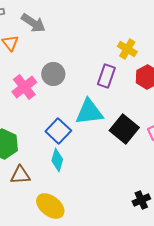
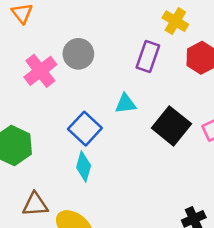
cyan triangle: (89, 112) -> (126, 104), size x0.6
brown triangle: (20, 175) -> (35, 205), moved

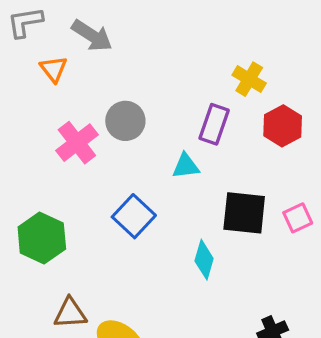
cyan triangle: (126, 104) -> (186, 166), moved
black square: (171, 126) -> (244, 213), turned -33
cyan diamond: (84, 167) -> (204, 260), moved

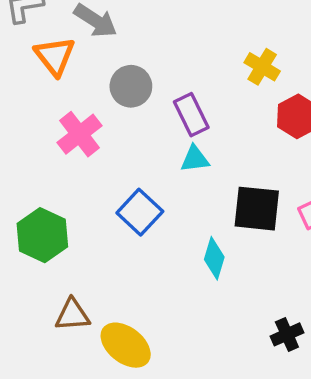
orange triangle: (54, 69) -> (55, 56), size x1.4
gray circle: (125, 121) -> (131, 86), moved
purple rectangle: (214, 124) -> (191, 115), moved, turned -45

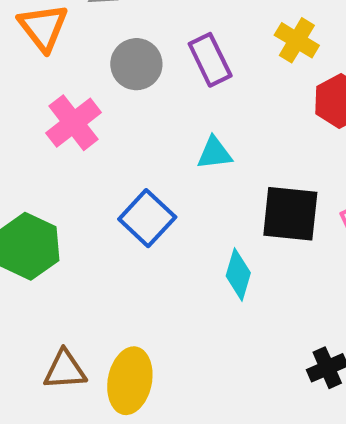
purple rectangle: (191, 115) -> (210, 60), moved
brown triangle: (72, 315) -> (65, 370), moved
yellow ellipse: (126, 345) -> (130, 381), turned 63

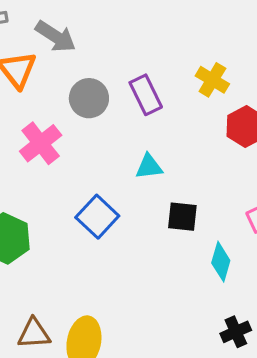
black square: (290, 214) -> (182, 217), moved, size x0.7
cyan diamond: (238, 274) -> (221, 262), moved

